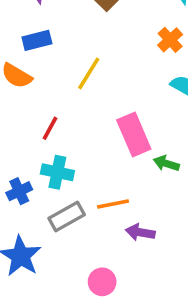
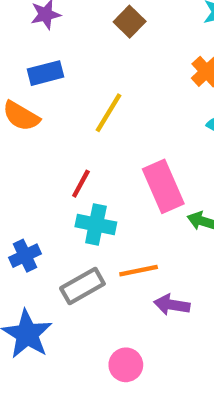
red line: (50, 128) -> (81, 184), moved
cyan cross: (57, 172) -> (96, 224), moved

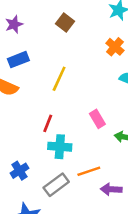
pink rectangle: (163, 186) -> (97, 119), size x0.6

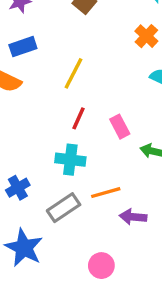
red line: (48, 123) -> (79, 118), moved

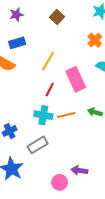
pink rectangle: (120, 127) -> (76, 79), moved, size x1.6
orange line: (106, 193) -> (66, 115), moved
purple arrow: (133, 217) -> (79, 170), moved

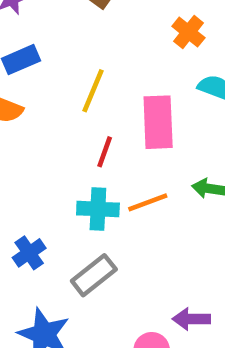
pink rectangle: (76, 79) -> (158, 122), turned 30

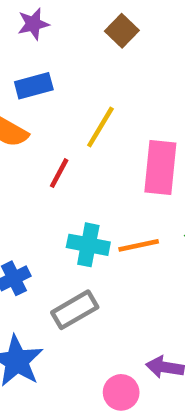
red line: (105, 152) -> (59, 173), moved

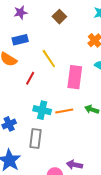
yellow line: (100, 127) -> (49, 59), turned -66
gray rectangle: (75, 310) -> (35, 138), turned -54

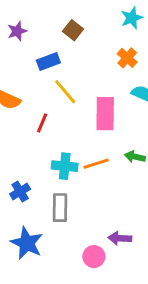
blue rectangle: (20, 40) -> (48, 61), moved

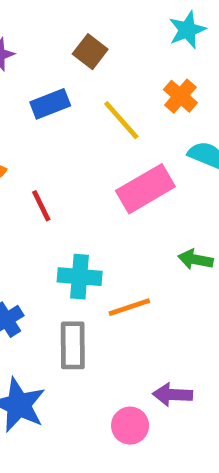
yellow line: (65, 92) -> (121, 120), moved
pink rectangle: (105, 114) -> (145, 189), turned 60
red line: (42, 123) -> (41, 206), turned -48
orange line: (96, 164) -> (129, 307), moved

